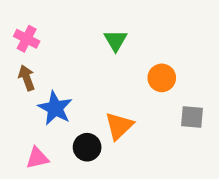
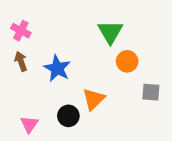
green triangle: (116, 41) -> (110, 32), moved, size x1.4
blue star: (55, 108) -> (57, 68), moved
pink triangle: (37, 158) -> (29, 124), turned -42

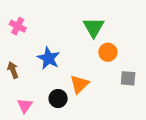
brown arrow: (21, 61) -> (13, 70), moved

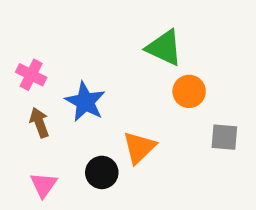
pink cross: (18, 26) -> (31, 75), moved
green triangle: (94, 27) -> (164, 48), turned -35
brown arrow: (13, 70) -> (39, 123), moved

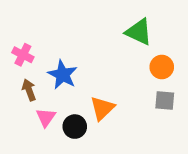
green triangle: (164, 48) -> (139, 32), moved
orange circle: (189, 91) -> (162, 67), moved
pink triangle: (44, 185) -> (46, 117), moved

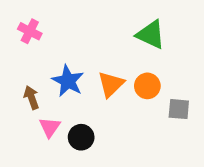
pink cross: (23, 55) -> (30, 31), moved
orange circle: (162, 67) -> (147, 86), moved
orange triangle: (102, 108) -> (111, 84), moved

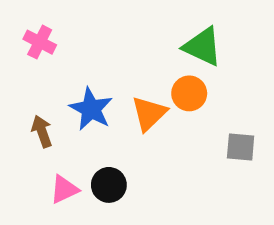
orange circle: (147, 86) -> (189, 93), moved
pink triangle: (50, 127) -> (64, 189), moved, turned 30

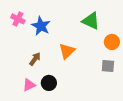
orange circle: (189, 93) -> (112, 42), moved
blue star: (91, 109) -> (41, 26), moved
brown arrow: (42, 131) -> (35, 59), moved, turned 56

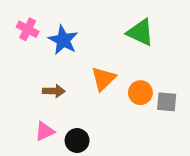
orange circle: (112, 42) -> (140, 93), moved
brown arrow: (35, 59) -> (54, 91), turned 56
black circle: (49, 83) -> (77, 141), moved

